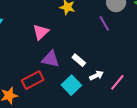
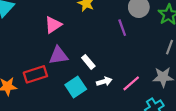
purple triangle: (51, 59) -> (58, 55), turned -30
pink line: (117, 82) -> (131, 83), moved

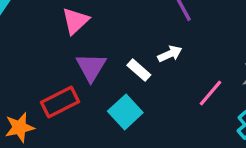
purple triangle: (58, 55) -> (91, 67), turned -42
white arrow: (104, 81) -> (170, 54), moved

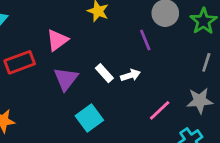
white rectangle: (139, 70) -> (104, 73), moved
red rectangle: (60, 102) -> (20, 62), moved

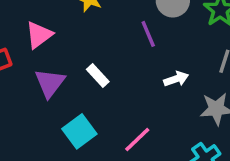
white arrow: (130, 75) -> (176, 79), moved
pink line: (160, 110) -> (137, 139), moved

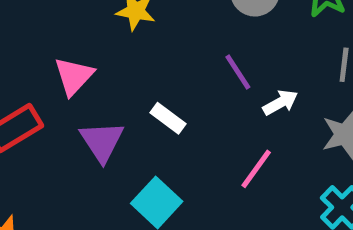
purple line: (148, 34) -> (238, 72), moved
pink line: (137, 139) -> (256, 169), moved

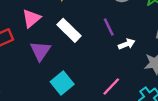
white rectangle: (168, 118) -> (69, 30), moved, size x1.5
pink line: (256, 169) -> (111, 86), moved

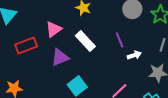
purple triangle: (40, 51) -> (60, 57), turned 30

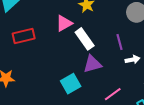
pink triangle: (54, 29) -> (64, 23), moved
purple triangle: (60, 57) -> (92, 64), moved

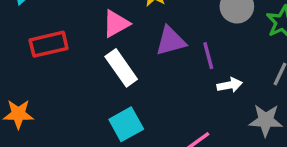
white rectangle: (85, 39) -> (121, 68), moved
purple triangle: (92, 64) -> (171, 41), moved

